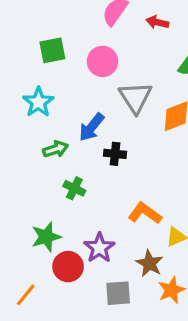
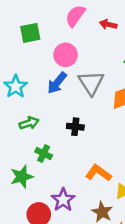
green square: (52, 50) -> (30, 33), moved
blue arrow: (92, 127) -> (57, 83), moved
green star: (46, 237) -> (22, 177), moved

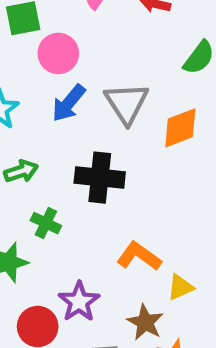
pink circle: (66, 55) -> (58, 53), moved
black cross: (75, 127) -> (100, 178), size x1.6

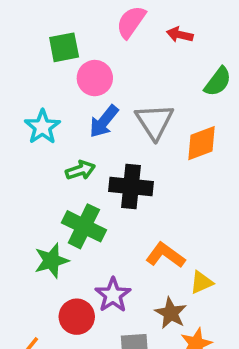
green arrow: (21, 171) -> (80, 170), moved
green cross: (46, 223) -> (84, 226), size x1.6

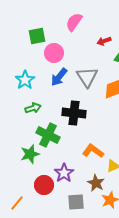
red arrow: (180, 35) -> (104, 41), moved, turned -32
green arrow: (80, 170) -> (33, 108), moved

